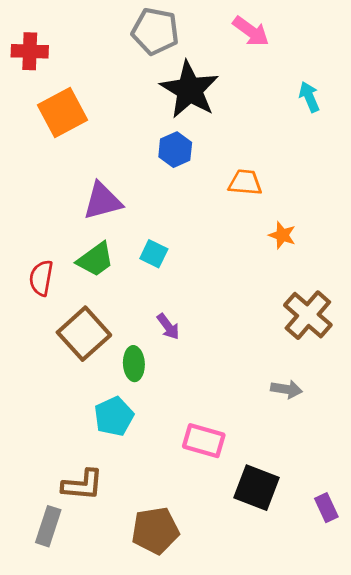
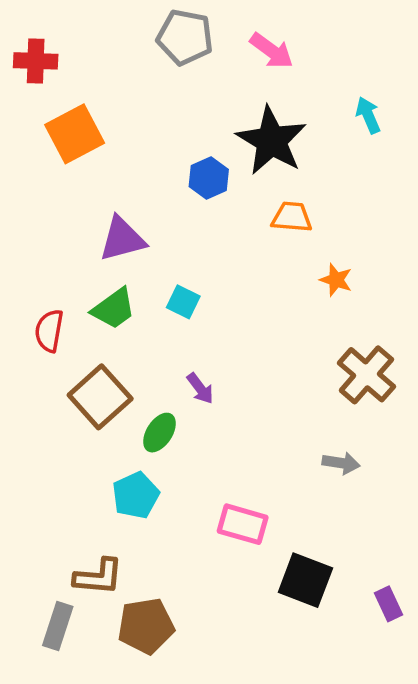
pink arrow: (251, 31) -> (271, 51), moved
black star: (190, 90) -> (271, 141), moved
green ellipse: (134, 364) -> (159, 433), turned 36
brown pentagon: (155, 530) -> (146, 626), moved

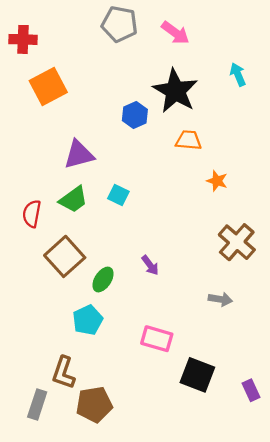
purple arrow: (200, 388) -> (150, 265), moved
brown L-shape: (98, 577) -> (64, 373), turned 104

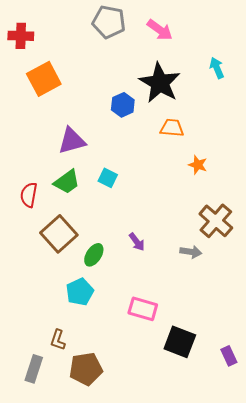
gray arrow: (220, 299) -> (191, 252), moved
brown L-shape: (64, 373) -> (58, 340), size x0.7

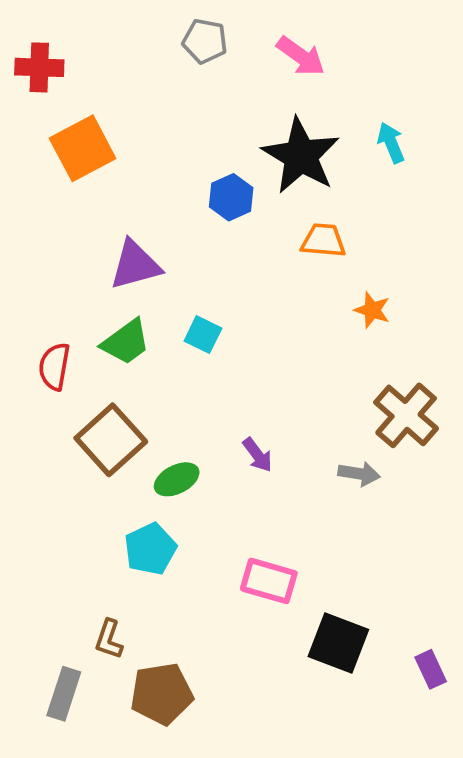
gray pentagon: (109, 22) -> (205, 41), size x0.7
cyan arrow: (217, 68) -> (391, 143), moved
green ellipse: (94, 255) -> (177, 479), turned 30

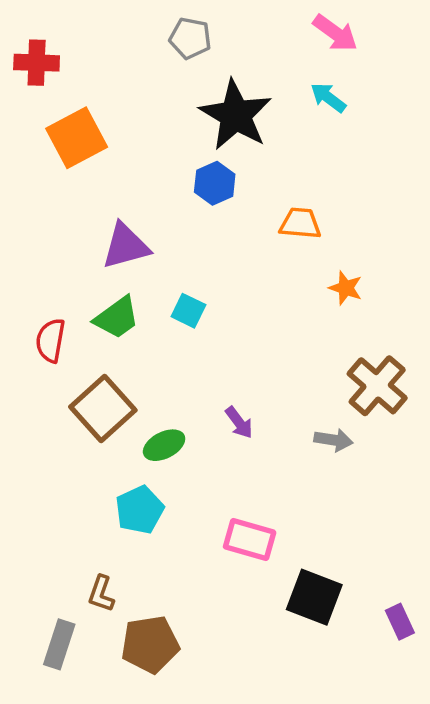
pink arrow: (301, 56) -> (335, 33), moved
cyan arrow: (391, 143) -> (328, 98), moved, turned -30
black star: (301, 156) -> (236, 115), moved

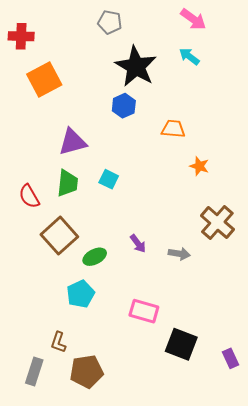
green trapezoid: (117, 318) -> (67, 183), turned -48
red semicircle: (50, 340) -> (29, 196), turned -40
gray arrow: (333, 440) -> (179, 254), moved

